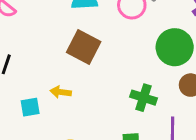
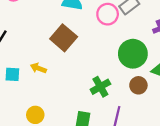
green cross: (144, 98) -> (100, 87), turned 30

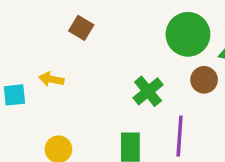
brown square: (64, 38) -> (81, 28), size x0.6

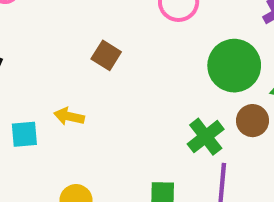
green cross: (148, 91) -> (206, 137), moved

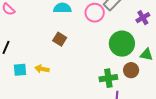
cyan square: (24, 134) -> (20, 70), moved
green cross: (206, 137) -> (108, 78), turned 30

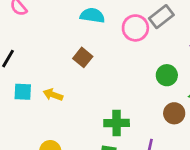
green circle: (122, 44) -> (167, 75), size x0.6
green cross: (108, 78) -> (117, 123), moved

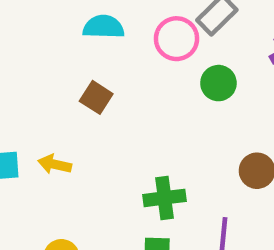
green circle: (167, 75) -> (218, 83), moved

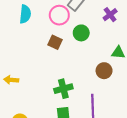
cyan semicircle: (104, 27) -> (25, 14), turned 102
brown square: (96, 97) -> (55, 42), moved

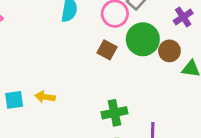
green circle: (81, 33) -> (143, 39), size x1.5
brown circle: (104, 71) -> (169, 51), moved

